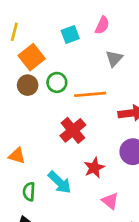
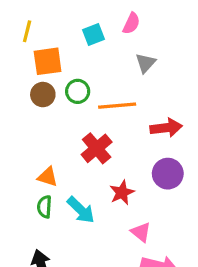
orange square: (32, 57) -> (48, 61), turned 30
orange triangle: (17, 156) -> (48, 177), moved
green semicircle: (29, 192) -> (44, 207), moved

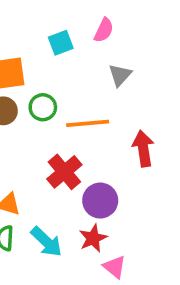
red arrow: (166, 128) -> (143, 149), turned -92
purple circle: (168, 174) -> (100, 201), moved
red star: (122, 193) -> (93, 238), moved

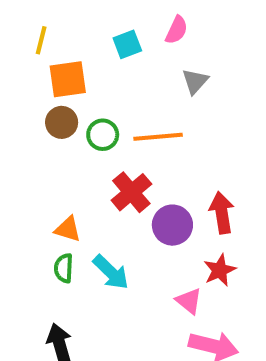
green circle: (43, 107) -> (103, 135), moved
red arrow: (143, 149) -> (222, 213), moved
red star: (93, 238) -> (220, 270), moved

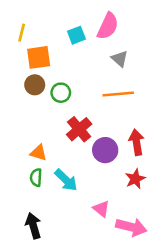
pink semicircle: (177, 30) -> (108, 26), size x1.5
gray triangle: (195, 81) -> (120, 59), turned -30
orange line: (158, 137) -> (118, 94), moved
pink triangle: (189, 301) -> (101, 209), moved

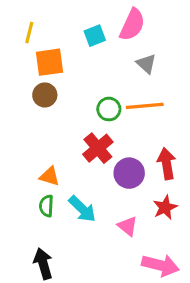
green circle: (61, 93) -> (109, 109), moved
pink triangle: (101, 209) -> (128, 226), moved

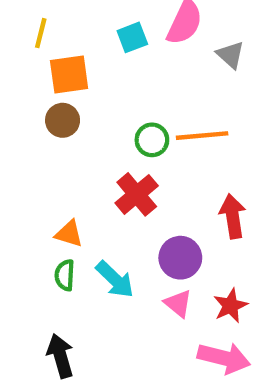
gray triangle: (146, 64) -> (230, 55), moved
purple circle: (129, 173) -> (180, 258), moved
red star: (165, 207) -> (230, 306), moved

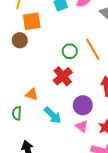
brown circle: (63, 120) -> (20, 40), moved
orange line: (202, 136) -> (93, 49), turned 65
green semicircle: (65, 275) -> (17, 113), moved

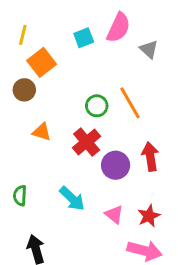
orange square: (32, 21) -> (42, 62), turned -30
orange triangle: (32, 94) -> (42, 132), moved
purple circle: (83, 105) -> (116, 165), moved

